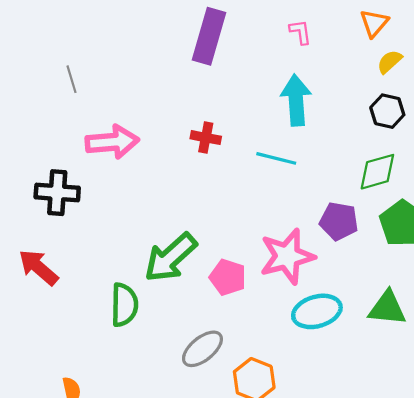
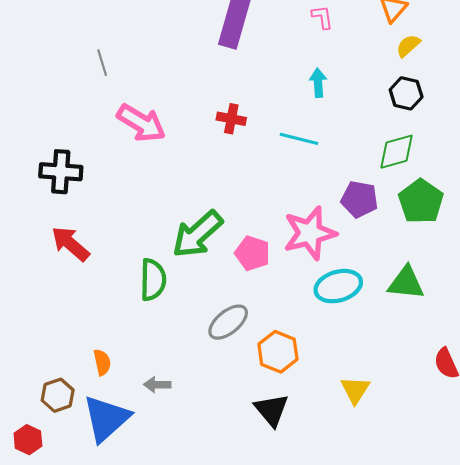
cyan arrow: (296, 100) -> (318, 83), size x0.6
pink arrow: (112, 142) -> (141, 123), turned 36
black cross: (57, 193) -> (61, 172), moved

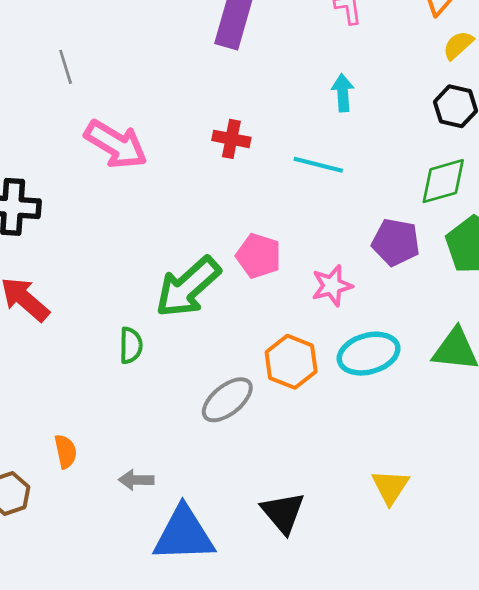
pink star: (310, 233) -> (332, 286), size x0.6
pink pentagon: (252, 253) -> (259, 256), moved
green semicircle: (153, 280) -> (131, 345), size x0.7
orange hexagon: (278, 352) -> (291, 362), moved
blue triangle: (106, 418) -> (184, 534), moved, turned 40

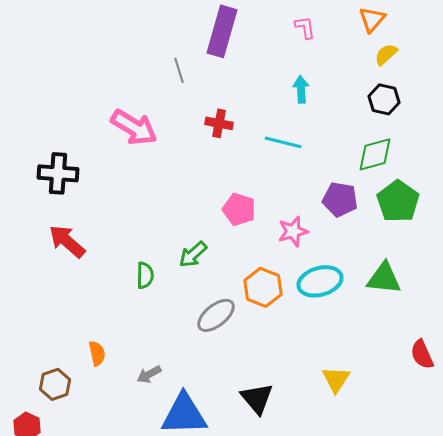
gray line: (66, 67) -> (179, 70), moved
green arrow: (188, 287) -> (193, 254), moved, size x0.6
gray arrow: (136, 480) -> (149, 374), turned -30

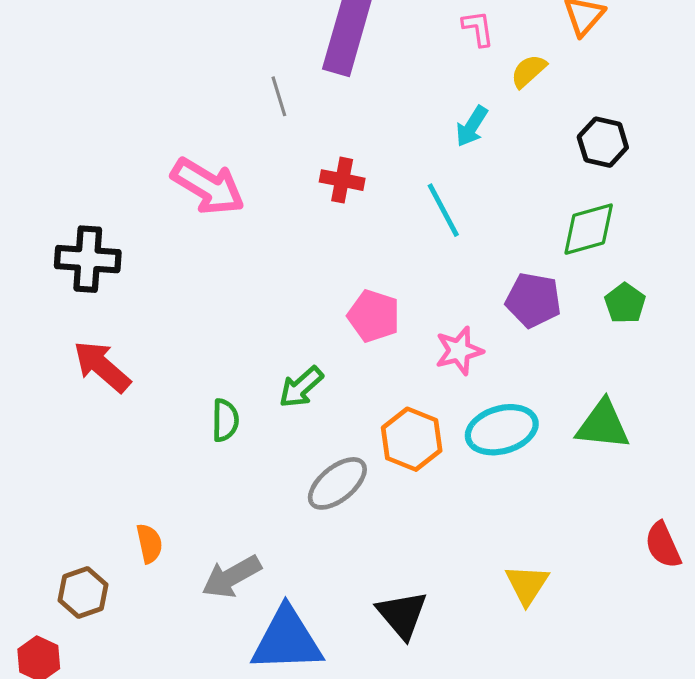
yellow semicircle: (386, 54) -> (529, 71), moved
cyan arrow: (301, 89) -> (472, 126), turned -144
cyan line: (283, 142) -> (443, 210), turned 48
green pentagon: (398, 201) -> (625, 303), size x0.6
gray arrow: (149, 374) -> (232, 577), size x1.5

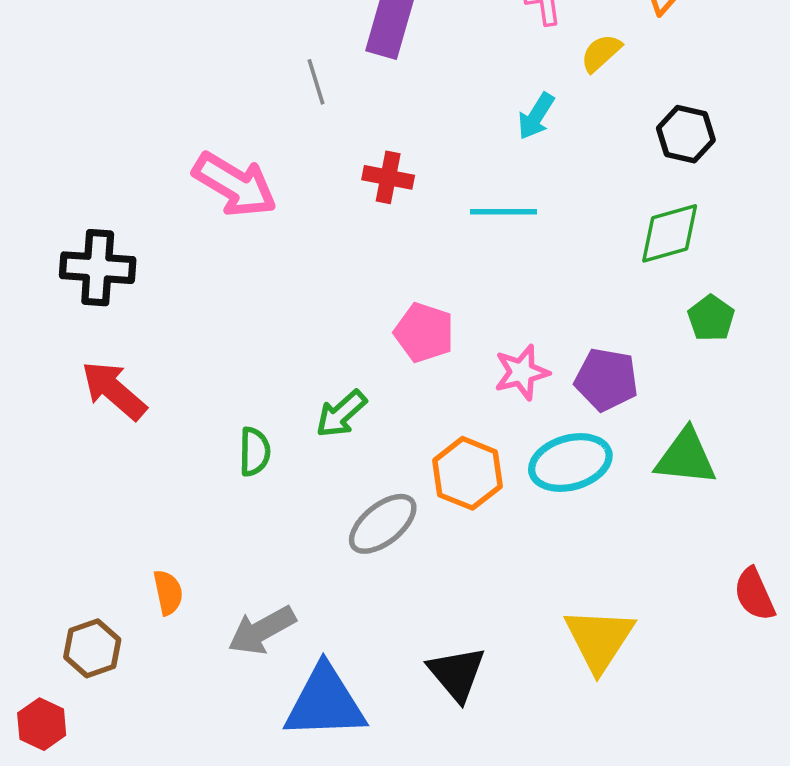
cyan line: (443, 210) -> (504, 212), turned -62
purple pentagon: (533, 300) -> (606, 380), moved
yellow triangle: (527, 585) -> (599, 639), size x1.4

